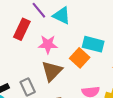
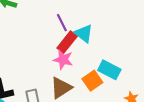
red rectangle: (22, 29) -> (67, 42), moved

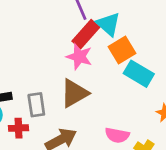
orange square: (92, 81) -> (122, 50), moved

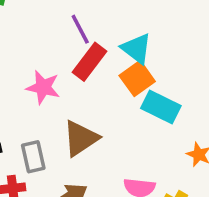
cyan triangle: (108, 24) -> (136, 49), moved
pink star: (79, 57) -> (43, 87), moved

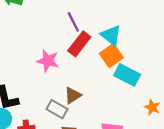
brown triangle: (81, 138) -> (73, 95), size x0.7
gray rectangle: (33, 157) -> (57, 109), moved, turned -48

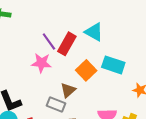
purple line: (73, 22) -> (49, 41), moved
orange square: (111, 56) -> (86, 70), moved

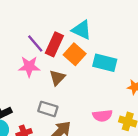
orange square: (86, 70) -> (75, 54), moved
brown triangle: (68, 90) -> (57, 78), moved

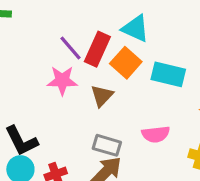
gray rectangle: (48, 109) -> (107, 145), moved
pink semicircle: (102, 116) -> (156, 134), moved

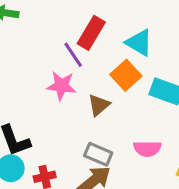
red rectangle: (97, 49) -> (91, 33), moved

